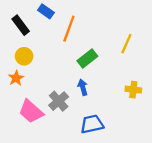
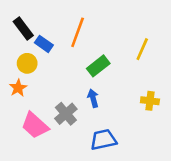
blue rectangle: (46, 11) -> (44, 44), moved

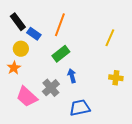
green rectangle: (98, 66) -> (61, 54), moved

